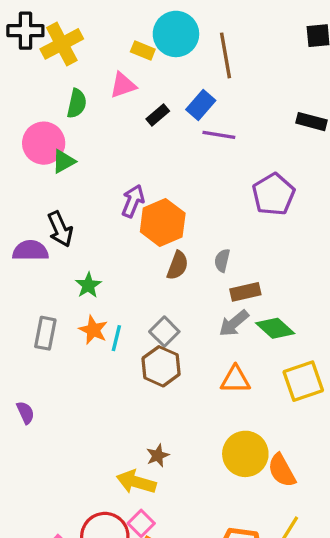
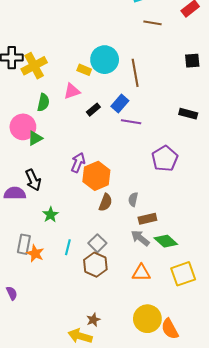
gray arrow: (234, 323) -> (140, 238), turned 78
orange star: (93, 330) -> (35, 253), moved

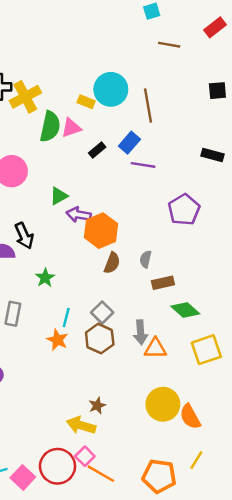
green semicircle: (43, 102) -> (50, 127), moved, size x1.4
green triangle: (35, 138) -> (59, 196), moved
purple arrow: (78, 163) -> (79, 215), turned -102
gray arrow: (140, 238) -> (141, 332), moved, turned -132
orange star: (35, 253) -> (58, 340), moved

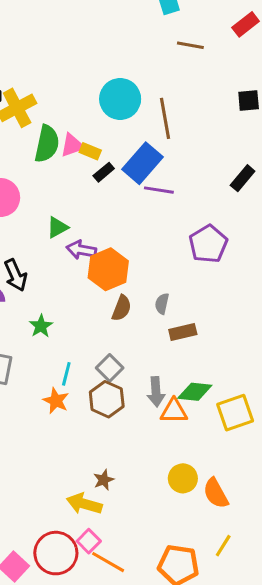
yellow rectangle: (86, 102) -> (90, 151), moved
blue rectangle: (129, 143) -> (143, 163), size x1.5
black rectangle: (212, 155) -> (243, 178), turned -65
green diamond: (185, 310) -> (195, 392), moved, turned -36
yellow circle: (163, 404) -> (183, 478), size x0.7

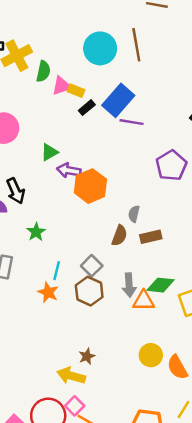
brown line: (165, 118) -> (136, 45), moved
green semicircle: (47, 144) -> (43, 71), moved, size x0.7
brown semicircle: (122, 308) -> (119, 236), moved

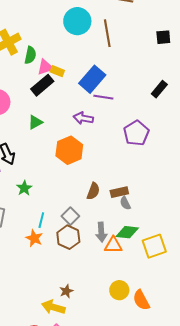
cyan circle: (100, 48) -> (77, 21), moved
black rectangle: (87, 108) -> (42, 85), moved, size x1.6
purple arrow: (69, 170) -> (83, 118), moved
gray semicircle: (134, 214) -> (125, 203), moved, turned -40

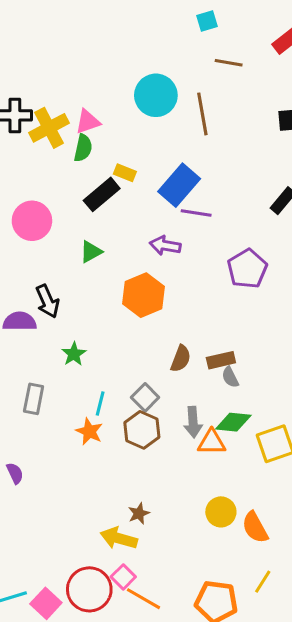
pink triangle: (45, 67) -> (88, 122), moved

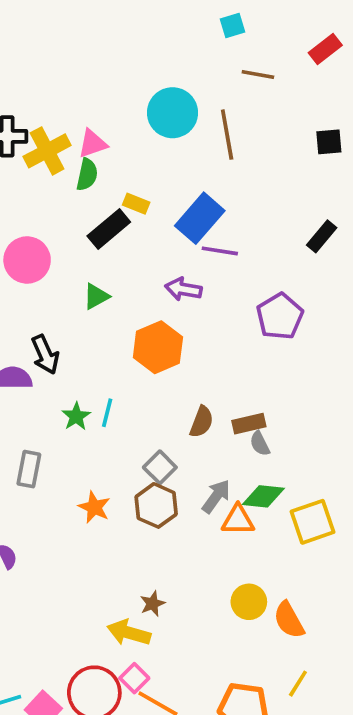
cyan line: (100, 404) -> (107, 413), moved
gray arrow: (193, 422) -> (216, 496), turned -140

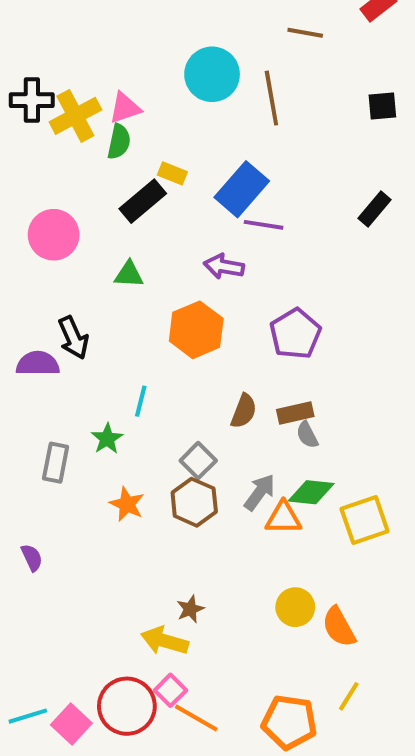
green triangle: (96, 296) -> (129, 274), turned 32
purple pentagon: (280, 316) -> (295, 334), moved
green star: (76, 416) -> (107, 439), moved

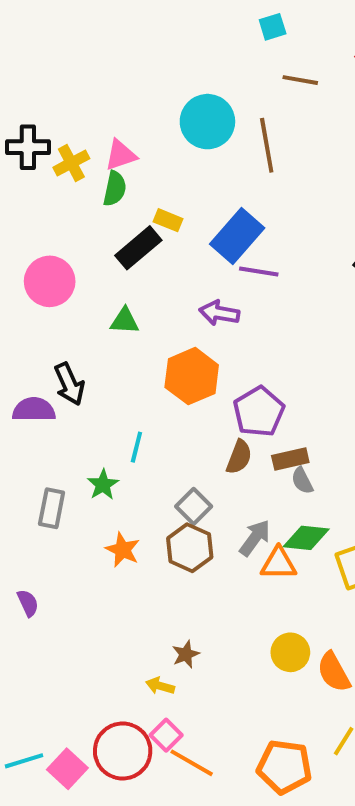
yellow cross: (75, 116) -> (71, 163), size x0.7
purple pentagon: (295, 334) -> (259, 412), moved
yellow arrow: (165, 641) -> (160, 686), size x0.6

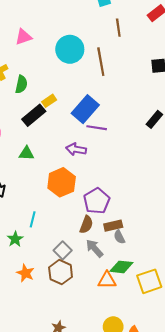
brown line: (300, 80) -> (118, 28), turned 72
pink triangle: (121, 155) -> (23, 37), moved
yellow rectangle: (168, 220) -> (49, 101), turned -56
gray arrow: (255, 538) -> (95, 248), moved, turned -78

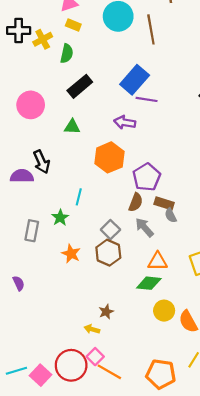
yellow rectangle: (49, 101) -> (73, 25), moved, turned 56
brown rectangle: (113, 226) -> (164, 203), turned 30
green diamond: (121, 267) -> (149, 283), moved

